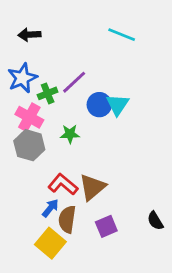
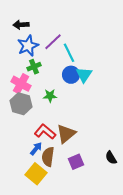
cyan line: (122, 35) -> (69, 53), moved, turned 42
blue star: (22, 78) -> (28, 46), moved
purple line: (74, 82) -> (53, 42), moved

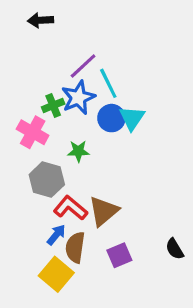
black arrow: (21, 25) -> (41, 20), moved
blue star: (28, 46) -> (78, 98), moved
gray hexagon: (21, 104) -> (47, 180), moved

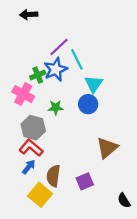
blue circle: (111, 118) -> (88, 104), moved
red L-shape: (70, 208) -> (31, 148), moved
brown triangle: (104, 211) -> (107, 148), moved
blue arrow: (56, 235) -> (29, 167), moved
black semicircle: (175, 249) -> (124, 200), moved

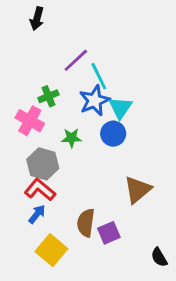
black arrow: (29, 15) -> (37, 19), turned -72
blue star: (56, 69) -> (94, 101), moved
brown semicircle: (53, 176) -> (86, 223), moved

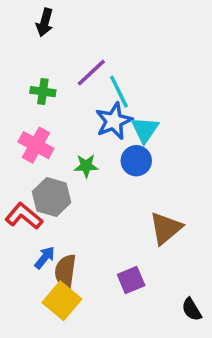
green cross: (48, 96) -> (43, 92), moved, turned 30
red L-shape: (40, 190) -> (24, 216), moved
brown semicircle: (86, 223) -> (65, 271), moved

